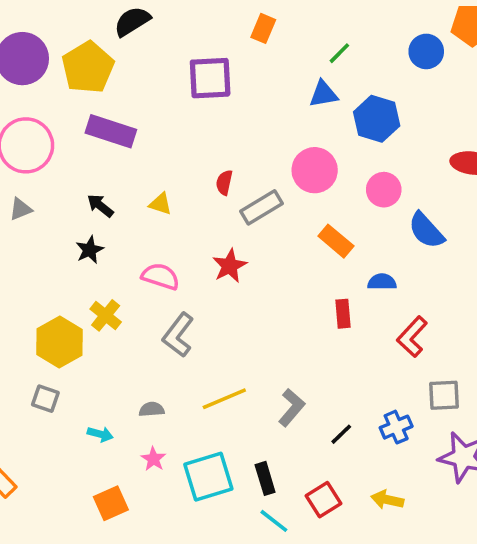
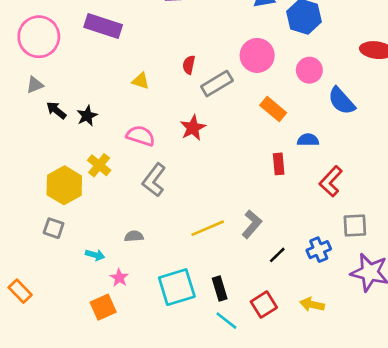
black arrow: (100, 206) -> (56, 110), moved
yellow line: (224, 399) -> (208, 228), moved
gray L-shape: (292, 408) -> (252, 224), moved
pink star: (153, 459) -> (119, 278), moved

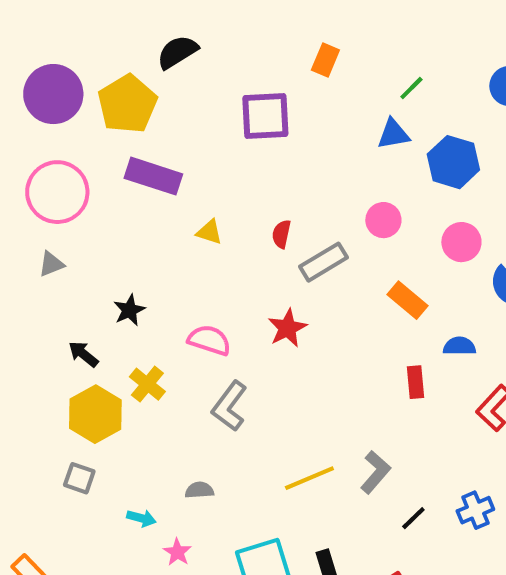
pink circle: (257, 55) -> (383, 220), size x0.7
yellow triangle: (141, 81) -> (209, 232), moved
black arrow: (56, 110) -> (83, 354), moved

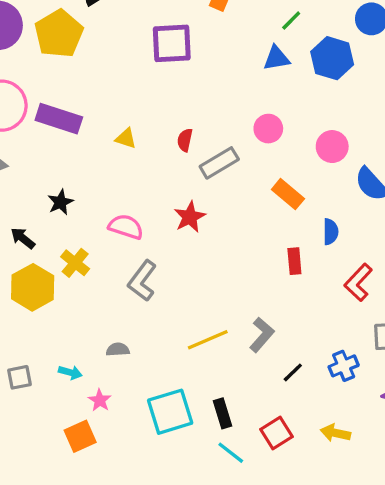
blue hexagon: (453, 162) -> (332, 58), moved
purple rectangle: (153, 176) -> (59, 119), moved
blue semicircle: (459, 346) -> (331, 232), turned 90
gray square: (79, 478) -> (19, 377), moved, turned -30

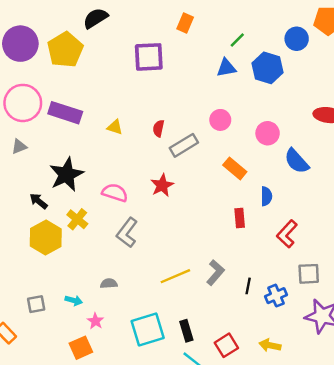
black star: (60, 202) -> (66, 174), size x1.8
black line: (293, 372) -> (248, 286), moved, turned -35

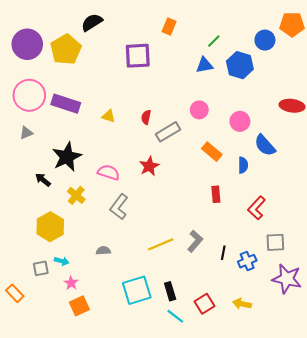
blue semicircle: (266, 196) -> (243, 165), moved
yellow hexagon: (46, 237) -> (50, 227), moved
cyan arrow: (74, 300) -> (62, 261), moved
pink star: (95, 321) -> (71, 283), moved

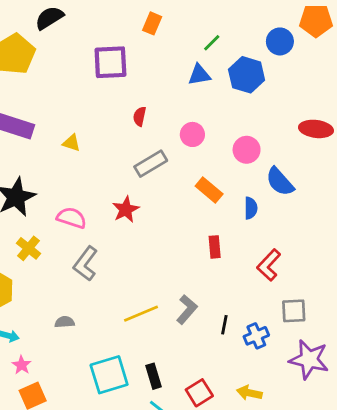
red semicircle: (146, 117) -> (140, 116), moved

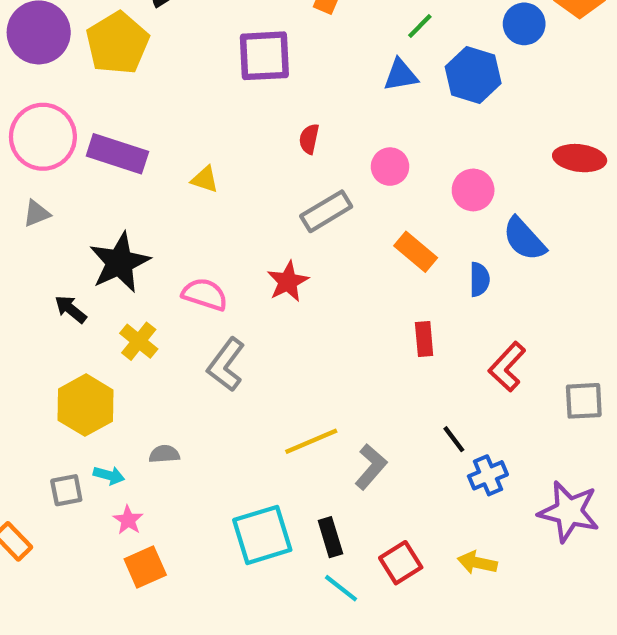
gray L-shape: (187, 309) -> (371, 467), moved
gray square: (294, 311) -> (584, 401), moved
gray semicircle: (65, 322) -> (164, 454), moved
black line: (224, 325) -> (454, 439), moved, turned -48

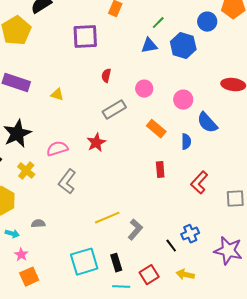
pink semicircle: (205, 294) -> (57, 149), turned -35
black line: (454, 439) -> (171, 246), moved
cyan line: (341, 588) -> (121, 287), turned -36

